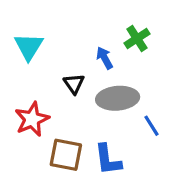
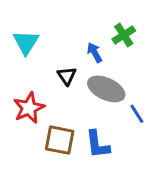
gray ellipse: (118, 98) -> (106, 89), turned 30

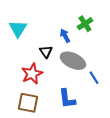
red star: (29, 108) -> (32, 74), moved
brown square: (60, 140) -> (28, 103), moved

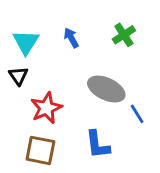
blue arrow: (65, 36) -> (71, 38), moved
black triangle: (46, 52) -> (19, 76), moved

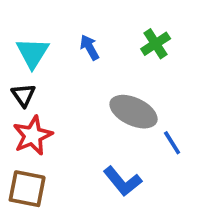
red star: (46, 108) -> (33, 135), moved
blue L-shape: (98, 145) -> (122, 181), turned -32
brown square: (40, 150) -> (27, 189), moved

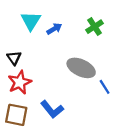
blue arrow: (89, 47) -> (54, 29), turned 88
cyan triangle: (33, 53) -> (31, 21), moved
blue L-shape: (122, 181) -> (52, 109), moved

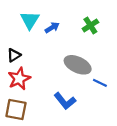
black triangle: (14, 58) -> (14, 55), turned 32
blue line: (105, 87) -> (100, 83), turned -32
blue L-shape: (52, 109) -> (65, 101), moved

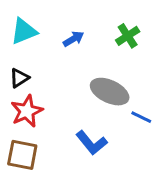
cyan triangle: (30, 20) -> (24, 31), moved, turned 36

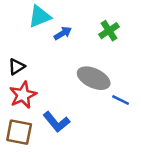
cyan triangle: (24, 31) -> (40, 17), moved
blue L-shape: (92, 143) -> (56, 122), moved

